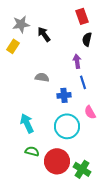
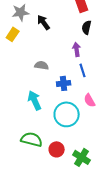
cyan arrow: (27, 123) -> (35, 100), moved
green semicircle: (32, 151) -> (32, 139), size x1.5
red circle: (57, 161) -> (57, 149), size x0.6

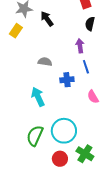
cyan circle: (67, 114) -> (64, 131), moved
green semicircle: (32, 139) -> (35, 136), turned -80
red circle: (57, 149) -> (60, 159), moved

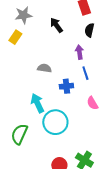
black arrow: (47, 19) -> (56, 25), moved
cyan circle: (64, 131) -> (55, 122), moved
green semicircle: (35, 136) -> (19, 134), moved

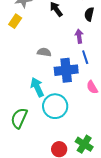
blue cross: (66, 86) -> (66, 70), size x1.6

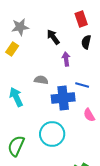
purple arrow: (79, 36) -> (66, 59), moved
blue line: (85, 57) -> (82, 85), turned -56
cyan arrow: (37, 87) -> (16, 97), moved

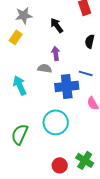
black semicircle: (86, 42) -> (90, 41), moved
purple arrow: (66, 59) -> (56, 53), moved

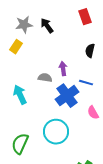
black arrow: (57, 25) -> (47, 26), moved
purple arrow: (56, 53) -> (63, 69), moved
blue cross: (67, 86) -> (67, 96), turned -30

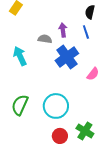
blue line: (86, 83) -> (86, 32), moved, turned 56
pink semicircle: (93, 113) -> (93, 74), turned -112
cyan circle: (56, 132) -> (56, 106), moved

